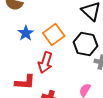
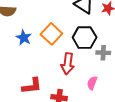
red arrow: (45, 62) -> (68, 64), moved

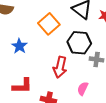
orange square: (51, 34) -> (49, 24), moved
blue star: (24, 38) -> (19, 46), moved

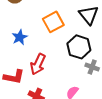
red arrow: (60, 67) -> (38, 64), moved

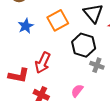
blue star: (20, 37) -> (26, 26), moved

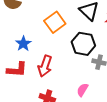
blue star: (26, 26) -> (23, 44), moved
red L-shape: (19, 75) -> (17, 70), moved

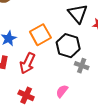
orange square: (55, 22) -> (40, 35), moved

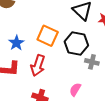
orange square: (40, 35) -> (48, 36), turned -30

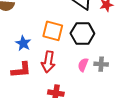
gray cross: (92, 62) -> (101, 64), moved
pink semicircle: (75, 89) -> (83, 65), moved

